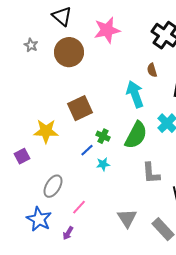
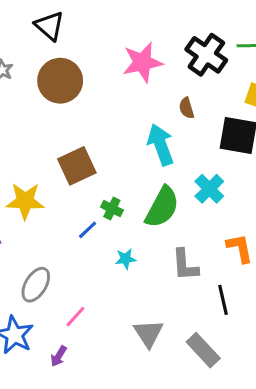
pink star: (107, 30) -> (142, 62), moved
cyan star: (103, 164) -> (126, 259), moved

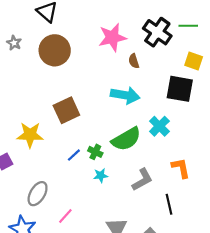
brown semicircle: (186, 108) -> (134, 61), moved
cyan arrow: (161, 145) -> (125, 95), turned 120
green semicircle: (162, 207) -> (126, 139), turned 32
green cross: (112, 209) -> (95, 152), moved
gray L-shape: (185, 265) -> (142, 180), turned -115

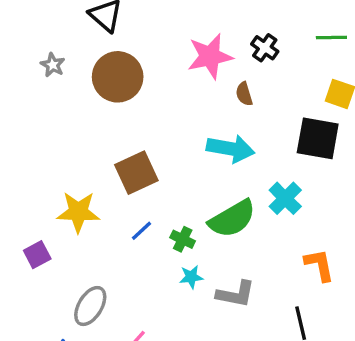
black cross: (157, 32) -> (265, 48), moved, size x0.6
blue line: (74, 155) -> (142, 231), moved
gray L-shape: (142, 180) -> (236, 294), moved, turned 40

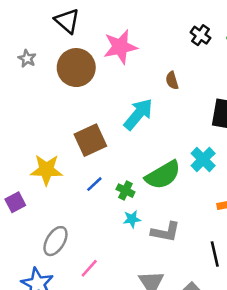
black cross: (265, 48) -> (200, 35), moved
pink star: (210, 56) -> (120, 47), moved
cyan arrow: (231, 149) -> (138, 114), moved, turned -60

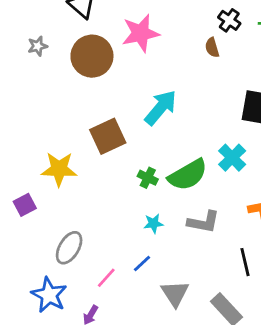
gray star: (27, 58) -> (38, 46), turned 30
brown semicircle: (172, 80) -> (212, 48), moved
blue line: (94, 184) -> (142, 263), moved
green cross: (125, 191) -> (148, 178), moved
gray L-shape: (166, 232) -> (204, 222), moved

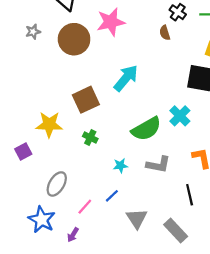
green cross: (148, 178) -> (90, 137), moved

